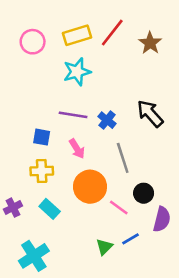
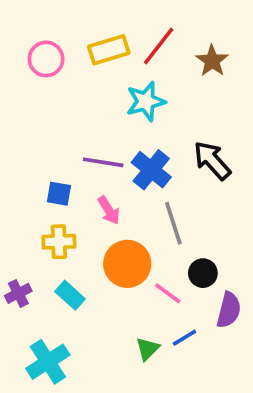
cyan star: (77, 72) -> (146, 101), moved
blue cross: (107, 120) -> (151, 170), size x1.5

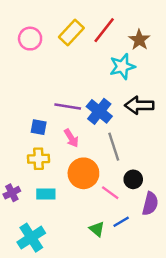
yellow rectangle: (109, 50) -> (71, 33), turned -30
cyan star: (146, 101) -> (122, 66), moved
black arrow: (212, 160) -> (139, 105), turned -48
cyan rectangle: (70, 295) -> (46, 194), turned -42
green triangle: (148, 349) -> (97, 229), turned -35

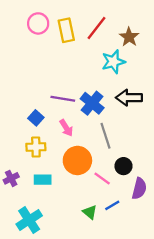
yellow rectangle: (71, 33) -> (66, 30), turned -55
pink circle: (30, 39) -> (38, 23), moved
blue square: (39, 127) -> (36, 118), turned 32

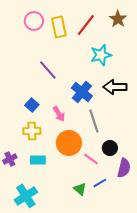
brown star: (129, 37) -> (118, 19), moved
purple line: (63, 99) -> (48, 70), moved, turned 40

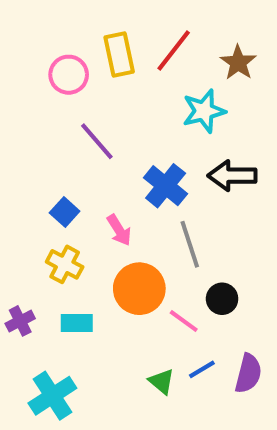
brown star: (118, 19) -> (238, 63), moved
pink circle: (34, 21) -> (69, 75), moved
yellow cross: (32, 131) -> (65, 264), turned 30
purple semicircle: (124, 168) -> (248, 373), moved

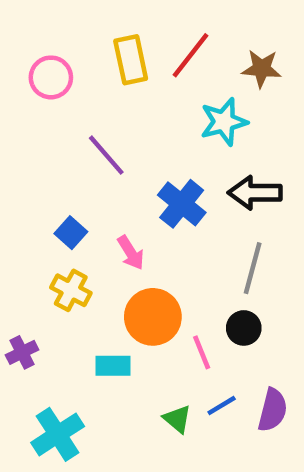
brown star: (238, 63) -> (261, 69), turned -30
pink circle: (69, 75) -> (51, 77), moved
gray line: (190, 244) -> (253, 268), moved, turned 33
pink line: (184, 321) -> (202, 352), turned 32
cyan rectangle: (77, 323) -> (113, 366), moved

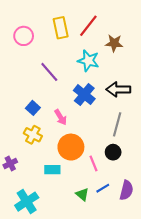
brown star: (261, 69) -> (114, 43), moved
cyan star: (224, 122) -> (88, 61), moved, turned 30

